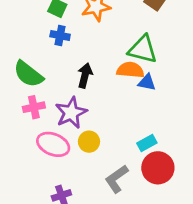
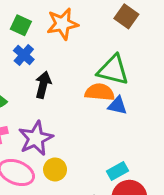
blue cross: (60, 36) -> (24, 55), turned 30
black arrow: (85, 75) -> (43, 85), moved

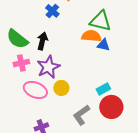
blue cross: (24, 55) -> (52, 11), moved
black arrow: (43, 85) -> (42, 41), moved

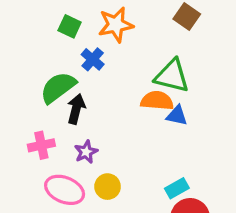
green semicircle: (17, 39) -> (58, 87), moved, turned 105
purple star: (48, 67) -> (86, 152), size x0.6

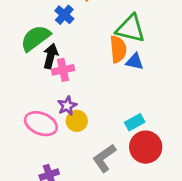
orange semicircle: (157, 101) -> (118, 49), turned 80
pink cross: (41, 145) -> (63, 70), moved
purple star: (86, 152) -> (67, 106), moved

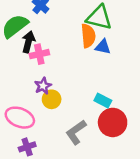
cyan rectangle: (135, 122) -> (103, 100), turned 56
pink ellipse: (41, 124) -> (20, 118), moved

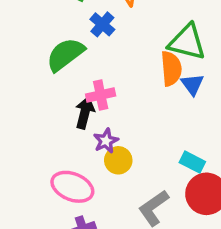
black arrow: (28, 42) -> (85, 113), moved
blue triangle: (103, 47) -> (192, 84), turned 42

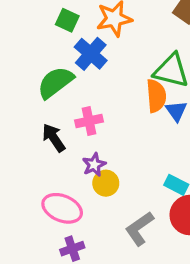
blue cross: (102, 24) -> (91, 54), size x1.4
black arrow: (85, 113) -> (54, 138), moved, turned -48

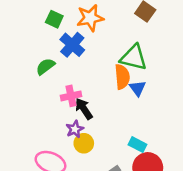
green semicircle: (55, 82) -> (45, 67), size x0.7
black arrow: (54, 138) -> (84, 109), moved

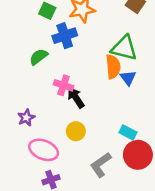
blue cross: (72, 45) -> (65, 36), turned 30
pink cross: (71, 96) -> (63, 85), turned 30
purple star: (75, 129) -> (26, 118), moved

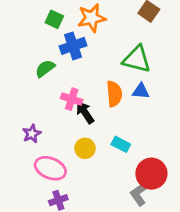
orange semicircle: (113, 67) -> (114, 94), moved
blue triangle: (128, 78) -> (141, 91), turned -49
cyan rectangle: (128, 132) -> (121, 144), moved
gray L-shape: (101, 165) -> (141, 192), moved

